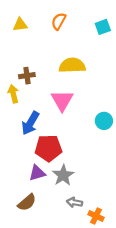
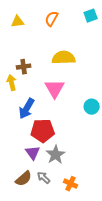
cyan square: (103, 27) -> (91, 16), moved
purple triangle: (37, 173) -> (33, 153), turned -49
gray arrow: (74, 202) -> (44, 178), moved, turned 32
orange cross: (96, 216) -> (71, 184), moved

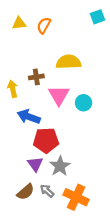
orange semicircle: (52, 19) -> (44, 25), moved
brown cross: (24, 67) -> (36, 77), moved
cyan circle: (92, 107) -> (84, 103), moved
blue arrow: (27, 109) -> (29, 117), turned 80
orange cross: (71, 184) -> (76, 197), size x1.6

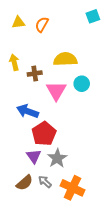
yellow arrow: (13, 89) -> (14, 62), moved
cyan circle: (84, 103) -> (82, 84), moved
red pentagon: (46, 140) -> (44, 134), turned -30

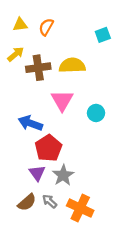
cyan square: (93, 16) -> (103, 35), moved
yellow arrow: (14, 62) -> (16, 54), moved, turned 63
brown cross: (35, 73) -> (38, 68), moved, size x1.5
cyan circle: (82, 84) -> (96, 113), moved

